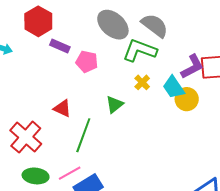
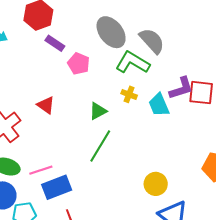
yellow cross: (142, 82) -> (129, 94), turned -35
yellow circle: (187, 99) -> (156, 184), moved
green line: (83, 135) -> (100, 146), moved

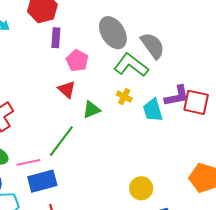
purple rectangle: (55, 43) -> (56, 38), turned 54
red triangle: (46, 105) -> (67, 89), moved
green line: (100, 146) -> (61, 141), moved

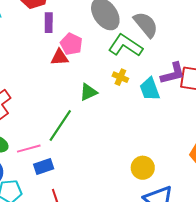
red triangle: (67, 89) -> (60, 57), moved, turned -42
blue rectangle: (42, 181) -> (44, 167), size x0.7

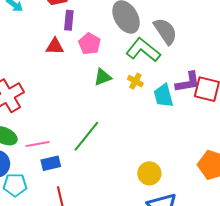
red triangle: (60, 57) -> (55, 46), moved
green triangle: (88, 92) -> (103, 77), moved
green line: (60, 125) -> (86, 136), moved

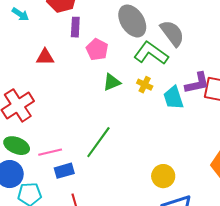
red triangle: (55, 46) -> (45, 57), moved

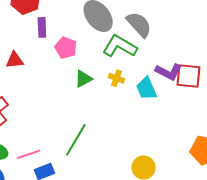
purple L-shape: (197, 83) -> (169, 72), turned 44

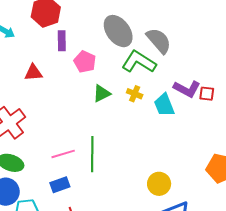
red square: (188, 76) -> (207, 94), size x0.6
green line: (76, 140) -> (92, 154), turned -32
pink line: (29, 154) -> (63, 154), moved

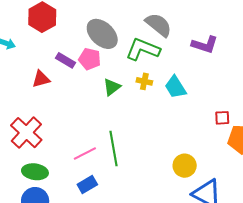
gray ellipse: (118, 31) -> (102, 34), moved
purple rectangle: (62, 41) -> (66, 60), moved, turned -48
purple L-shape: (187, 89) -> (205, 45), moved
red square: (207, 94) -> (222, 118), moved

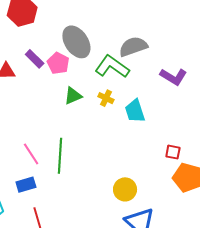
gray semicircle: (158, 25) -> (133, 47), turned -72
pink line: (85, 154) -> (31, 154), turned 70

